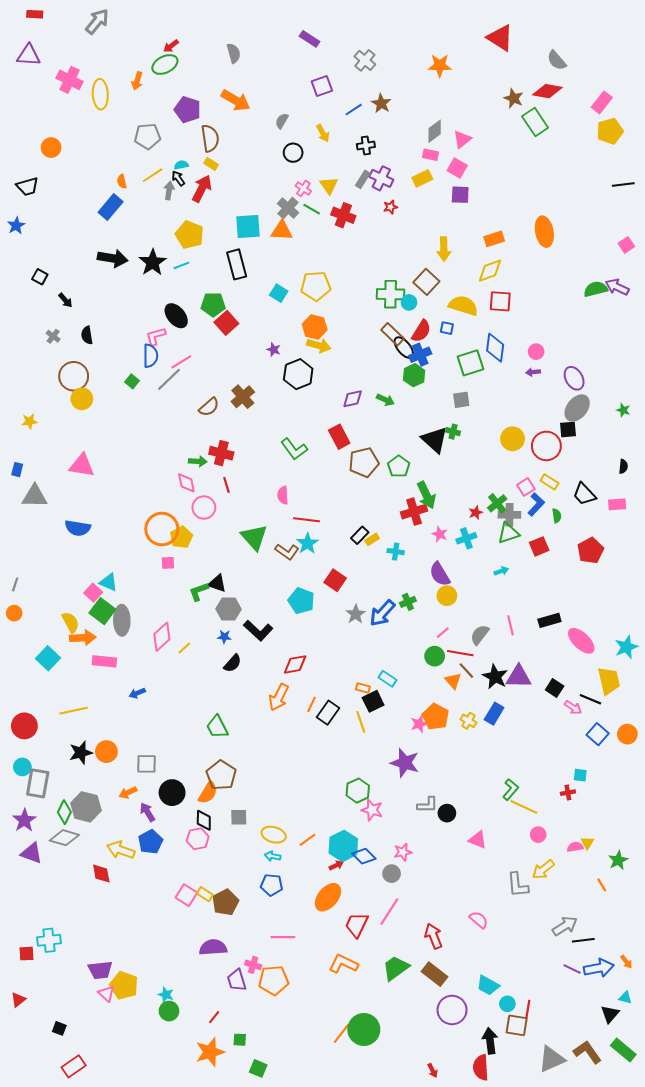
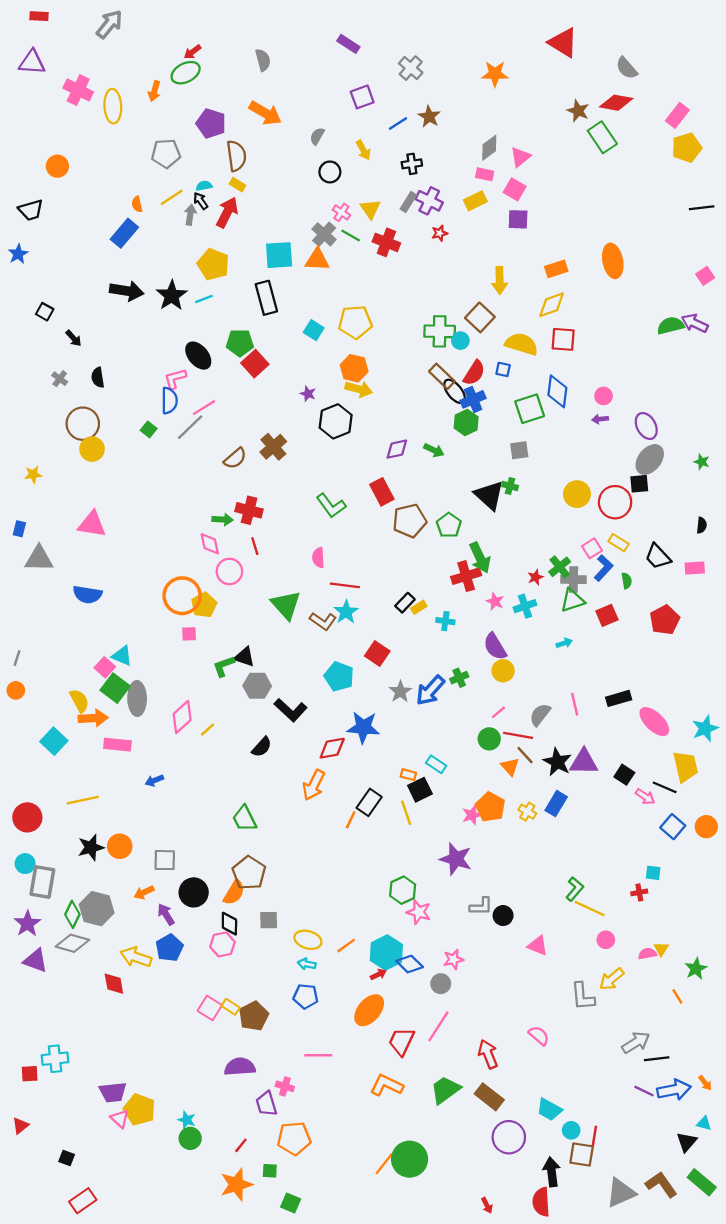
blue star: (224, 637) -> (363, 727), moved, size x2.0
orange line: (312, 704) -> (351, 820), moved
orange pentagon: (274, 980) -> (294, 1138), moved

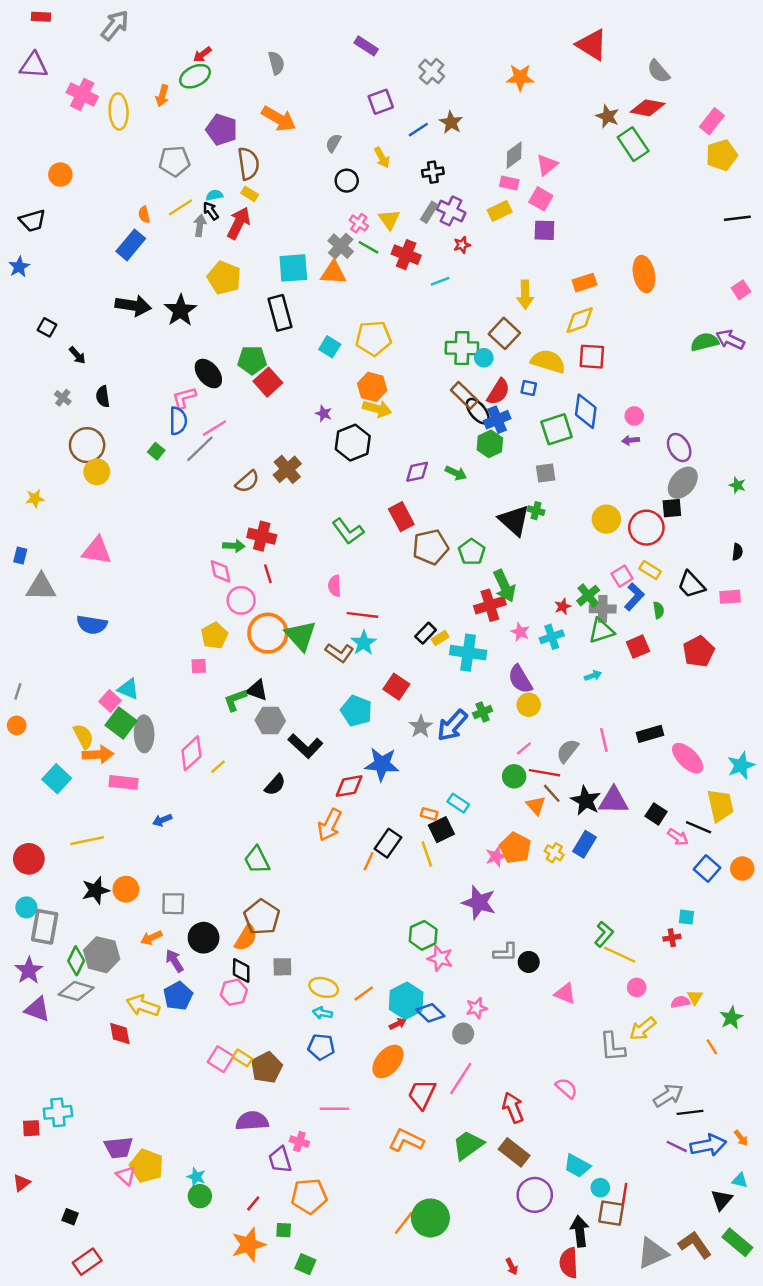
cyan line: (204, 299) -> (440, 281), moved
orange circle: (182, 596) -> (268, 633), moved
cyan cross: (445, 621) -> (468, 653), size x1.8

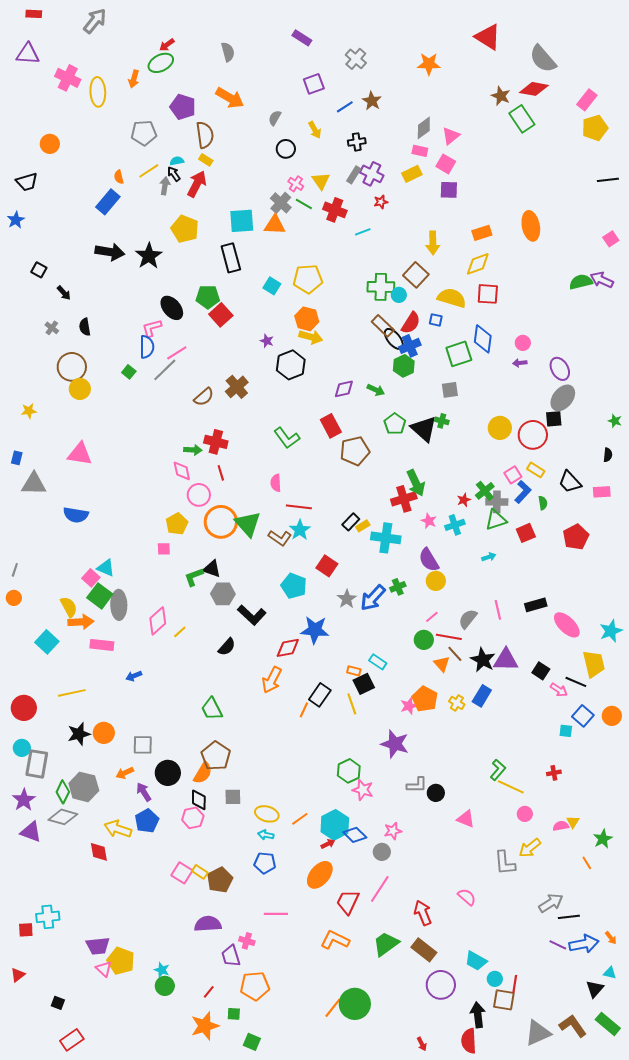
gray semicircle: (659, 71) -> (543, 59), size x1.4
green star: (737, 485) -> (615, 421), moved
green pentagon: (472, 552) -> (395, 424), moved
cyan square: (686, 917) -> (566, 731), moved

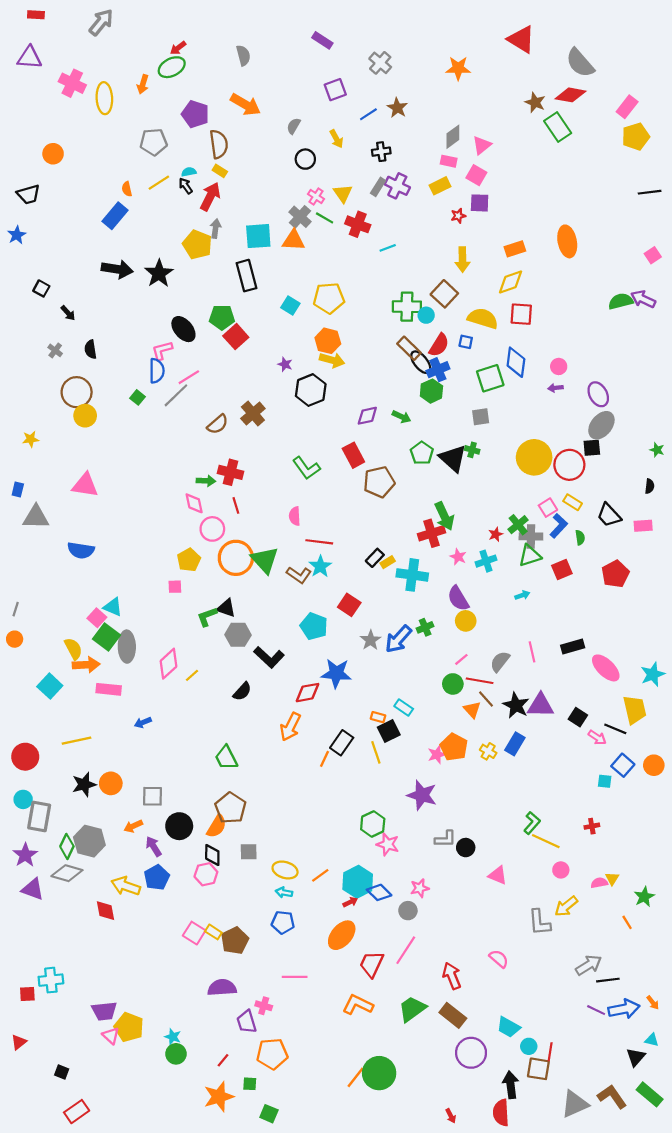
gray arrow: (165, 186) -> (216, 229), moved
red star: (381, 202) -> (458, 216), moved
yellow circle: (500, 428) -> (534, 457), size x1.4

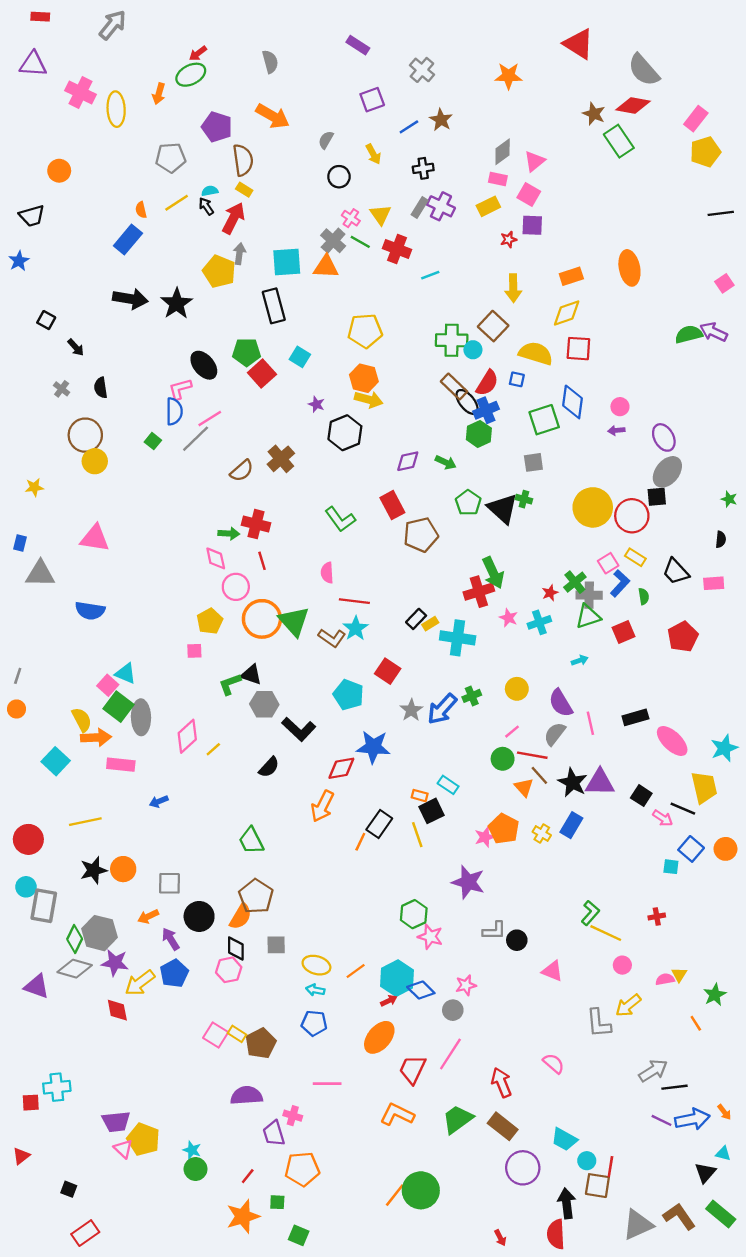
cyan square: (290, 306) -> (300, 357), moved
purple semicircle: (458, 598) -> (561, 703), moved
purple star: (25, 855) -> (115, 963), moved, turned -30
yellow arrow: (126, 886) -> (140, 983), turned -56

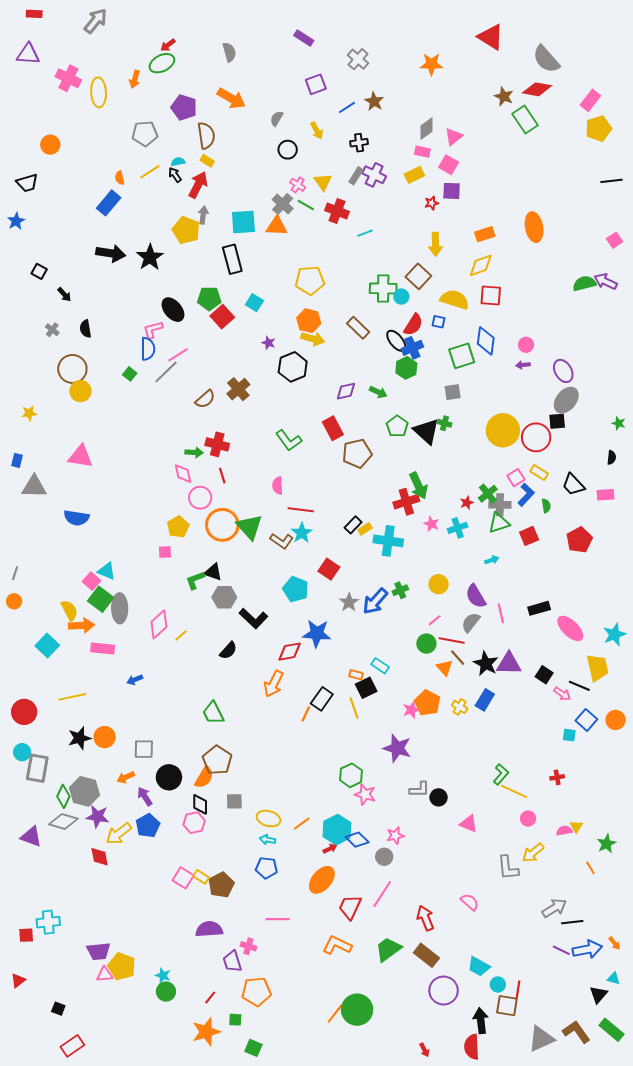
brown rectangle: (454, 387) -> (358, 328), moved
pink triangle: (123, 1149) -> (105, 974), turned -48

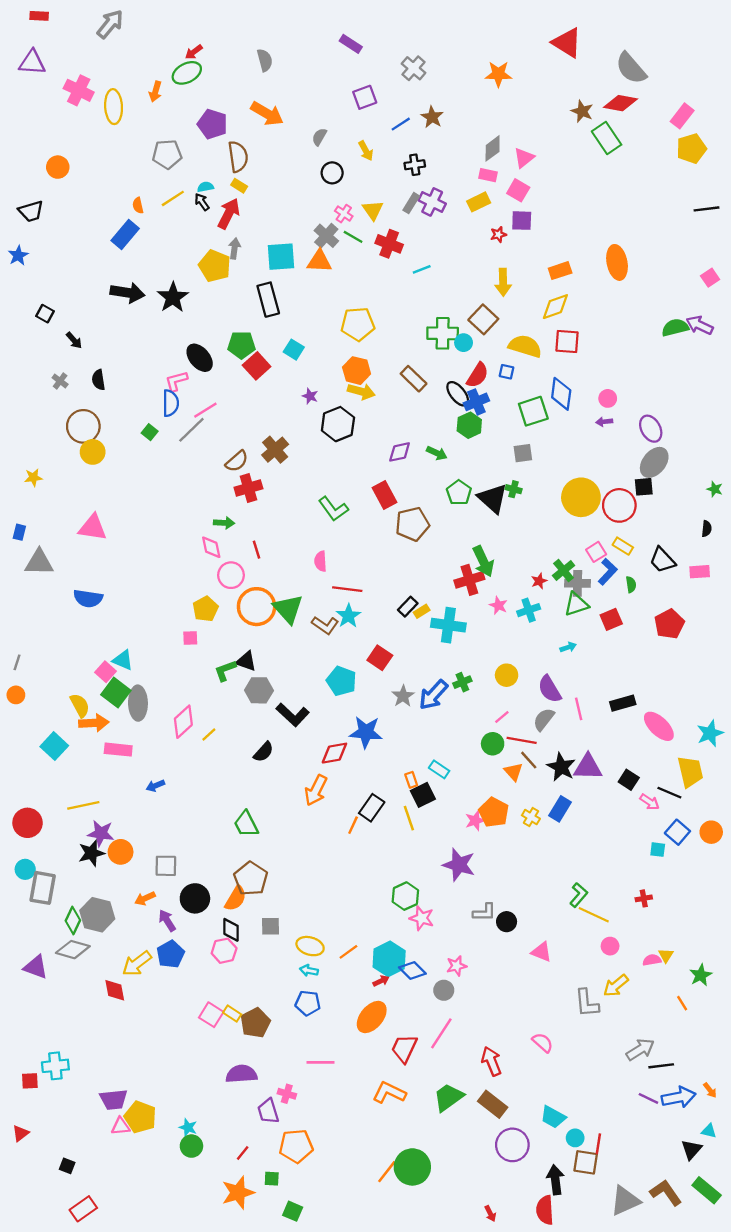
red cross: (217, 444) -> (248, 488), moved, turned -30
orange rectangle: (356, 675) -> (411, 780), turned 56
purple star: (98, 817) -> (101, 833), moved

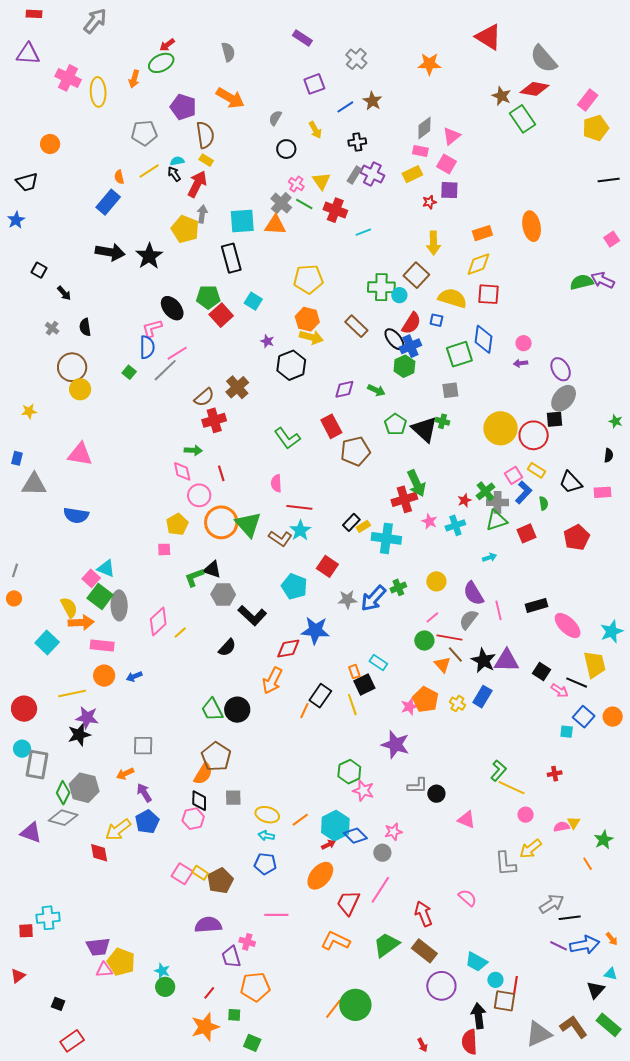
gray star: (403, 696) -> (347, 599), turned 30
orange circle: (121, 852) -> (104, 676), moved
black circle: (195, 898) -> (237, 710), moved

